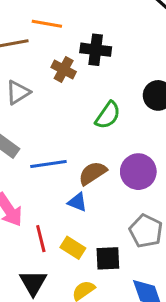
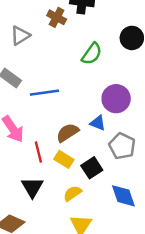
brown semicircle: (93, 173) -> (68, 133), moved
blue triangle: (77, 202) -> (98, 123), moved
black square: (108, 258) -> (92, 168), turned -30

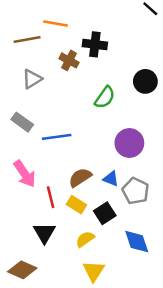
blue triangle: (98, 123) -> (111, 179), moved

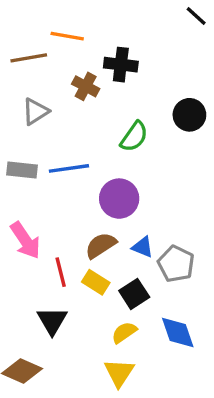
gray rectangle: (22, 122) -> (22, 170), turned -30
blue line: (57, 137) -> (69, 168), moved
purple circle: (129, 143) -> (119, 199), moved
yellow semicircle: (85, 239) -> (124, 332), moved

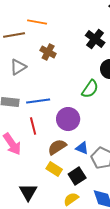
black cross: (121, 65) -> (95, 39), moved, turned 30
green semicircle: (134, 137) -> (90, 89), moved
red line: (61, 272) -> (33, 126), moved

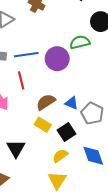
green semicircle: (90, 89) -> (80, 42), turned -138
purple circle: (68, 119) -> (57, 59), moved

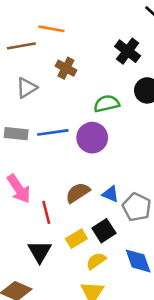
green semicircle: (80, 42) -> (107, 104), moved
red line: (21, 80) -> (46, 212), moved
yellow rectangle: (43, 125) -> (76, 239), moved, turned -63

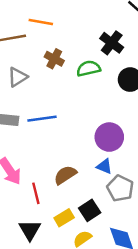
green semicircle: (107, 104) -> (88, 69), moved
purple circle: (92, 138) -> (109, 137), moved
blue triangle: (111, 194) -> (104, 166), moved

